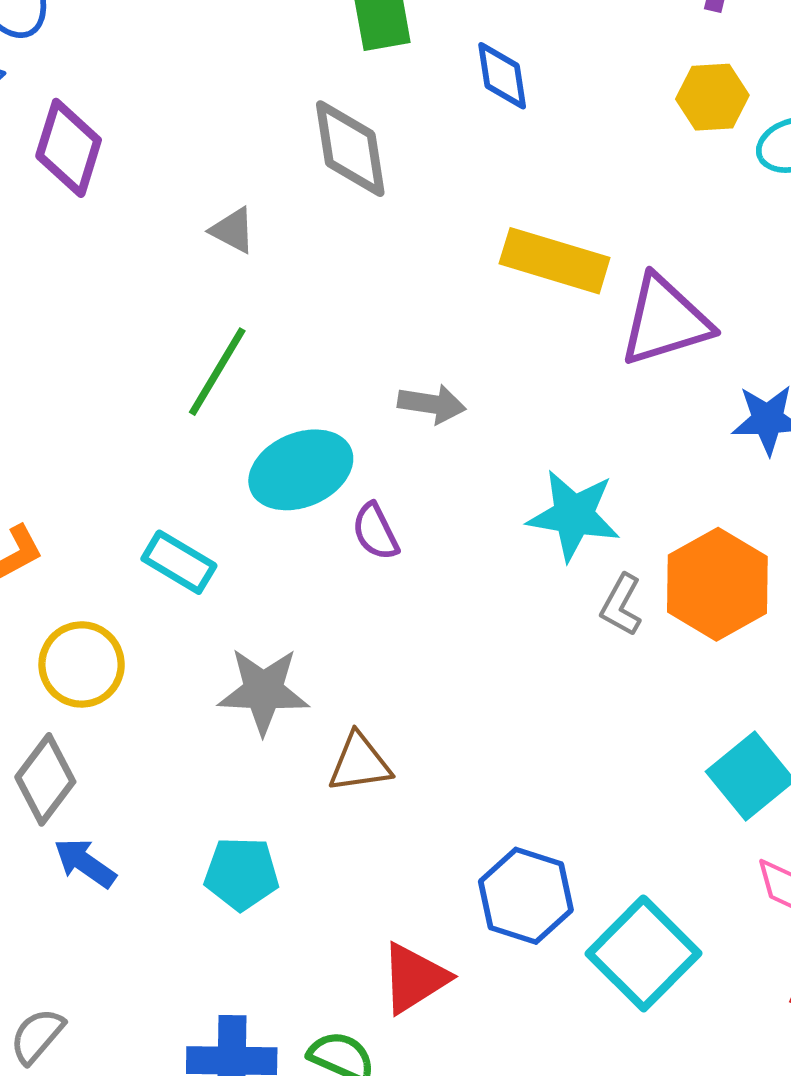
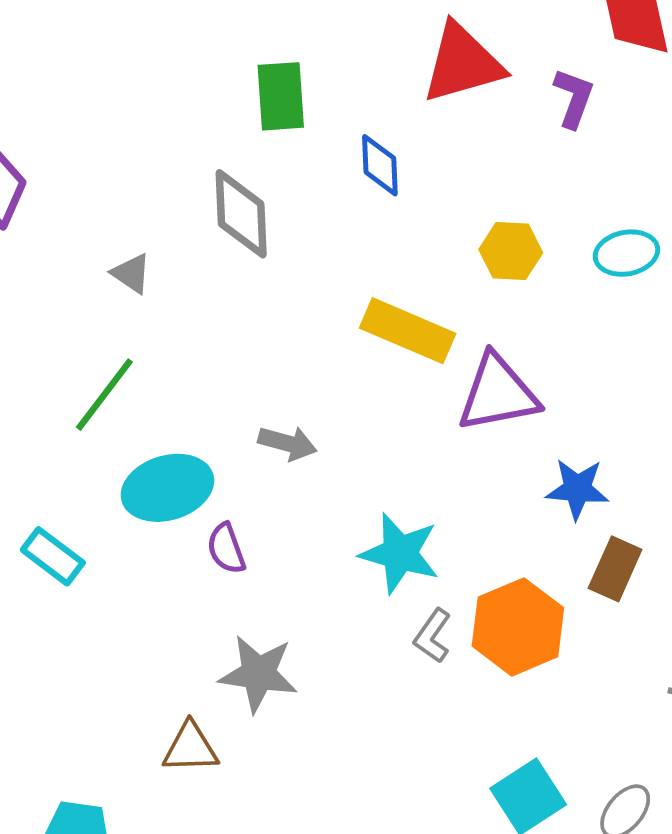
yellow hexagon: (712, 97) -> (511, 251), moved
gray star: (263, 691) -> (258, 674), moved

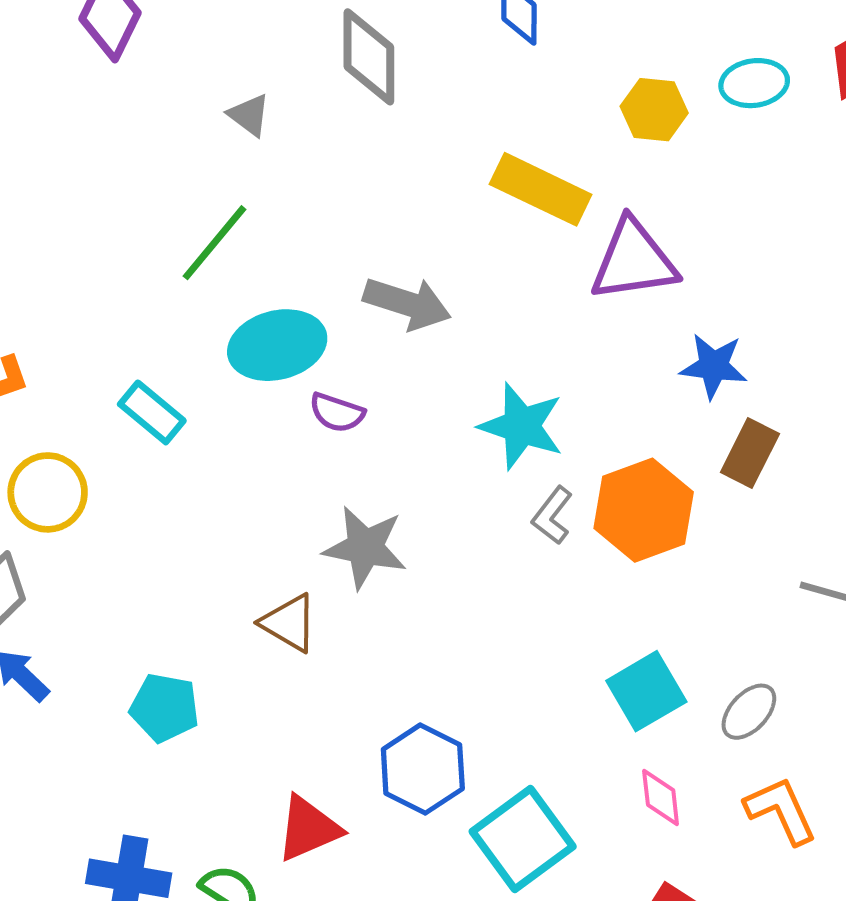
cyan ellipse: (626, 253) -> (754, 83), moved
gray arrow: (287, 443) -> (407, 303), size x1.4
purple semicircle: (226, 549) -> (337, 413), turned -54
brown triangle: (190, 748) -> (289, 623), turned 30

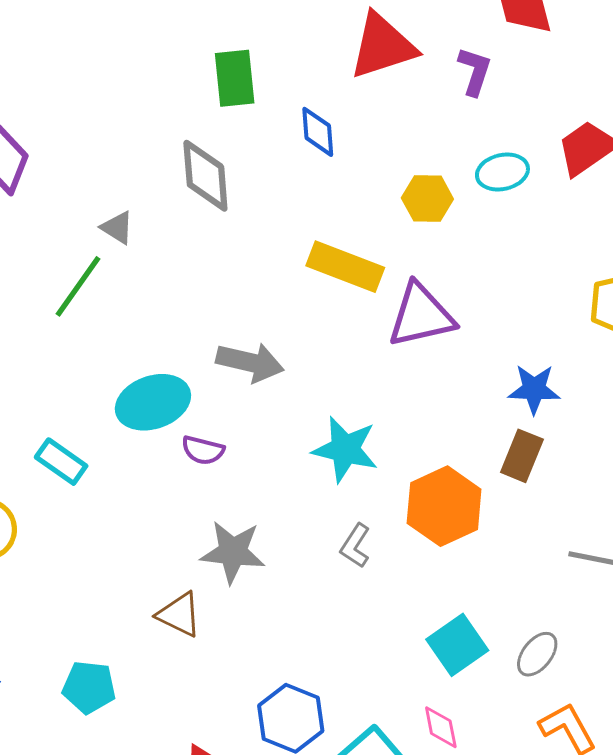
green line: (215, 243) -> (78, 286), moved
blue star: (714, 366) -> (534, 389), moved
gray L-shape: (552, 515) -> (355, 546), moved
pink diamond: (661, 798) -> (441, 727), moved

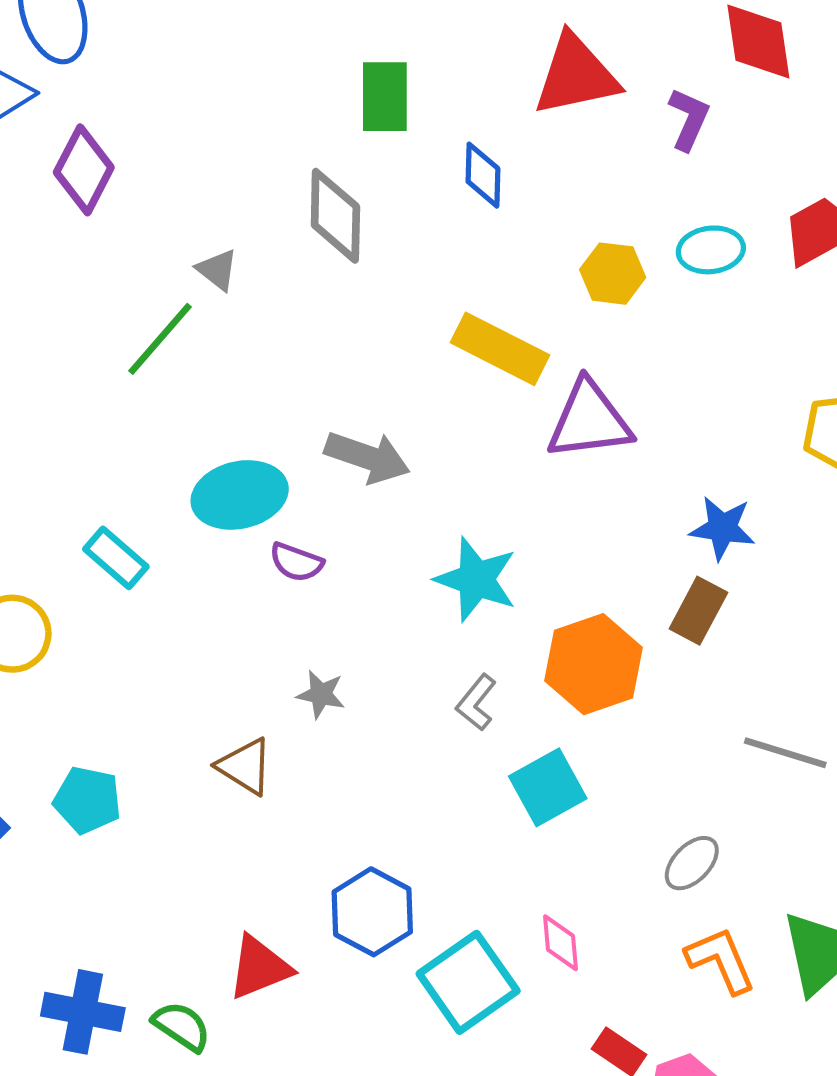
gray star: (233, 552) -> (321, 694), size x0.6
cyan square: (457, 645) -> (548, 787), moved
cyan pentagon: (89, 687) -> (87, 800), moved

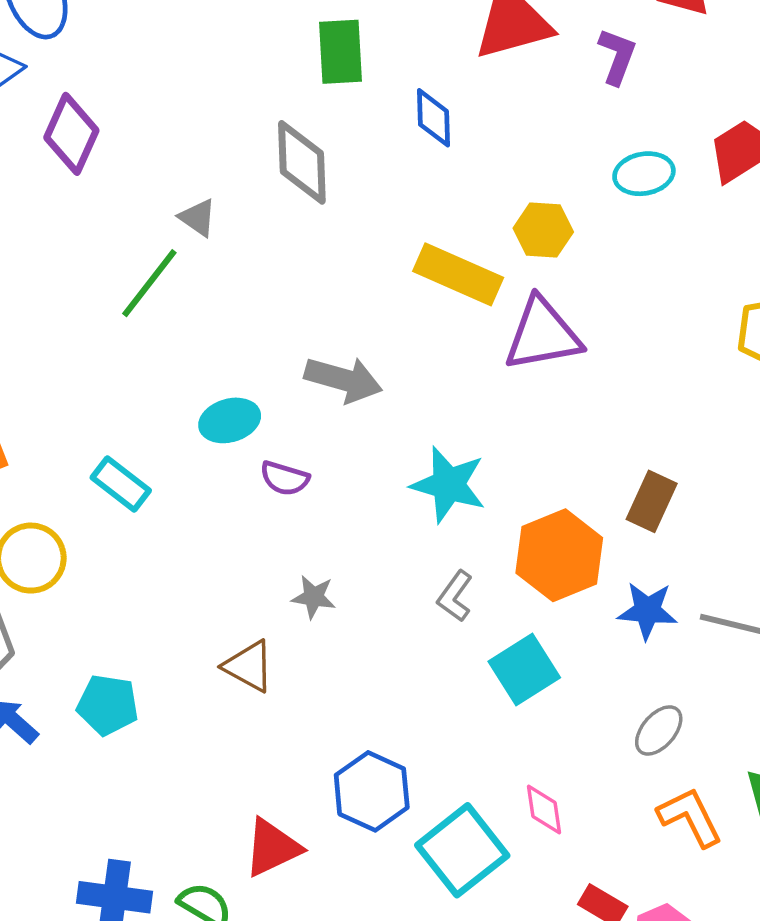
yellow hexagon: (613, 274) -> (543, 230), moved
cyan ellipse: (240, 495) -> (230, 420), size x0.7
blue star: (722, 528) -> (647, 611), moved

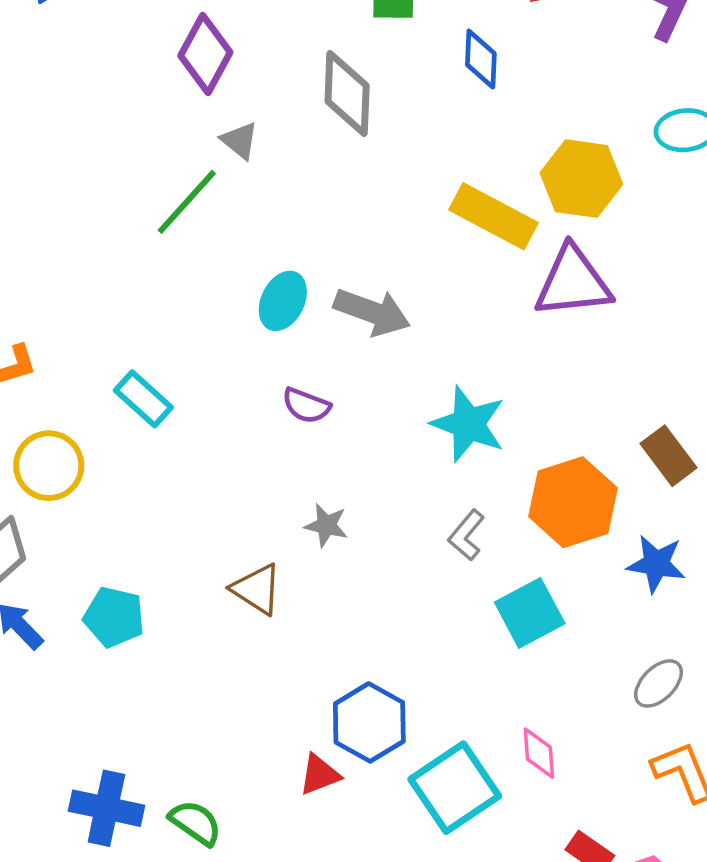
purple diamond: (71, 134) -> (205, 54), moved
yellow hexagon: (543, 230) -> (581, 179), size x1.4
cyan ellipse: (230, 420) -> (283, 301), moved, turned -52
brown rectangle: (652, 501) -> (669, 456), turned -66
red triangle: (272, 848) -> (320, 775), moved, size x0.7

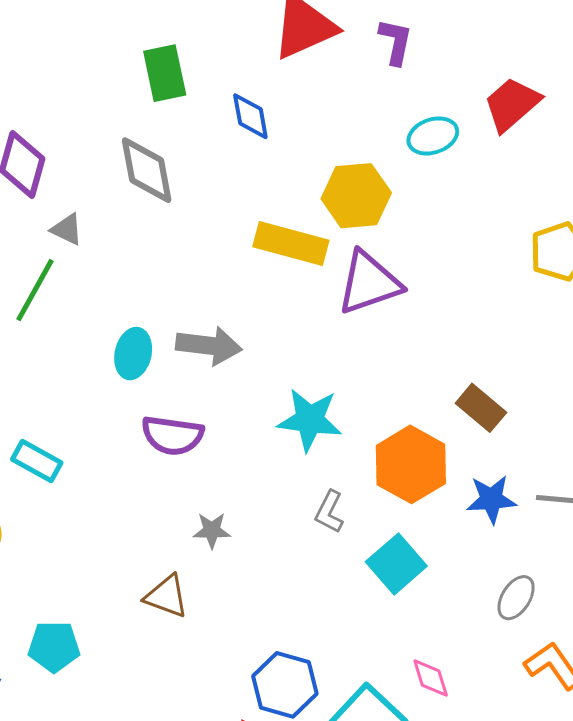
purple semicircle: (306, 406) -> (172, 435), size x1.5

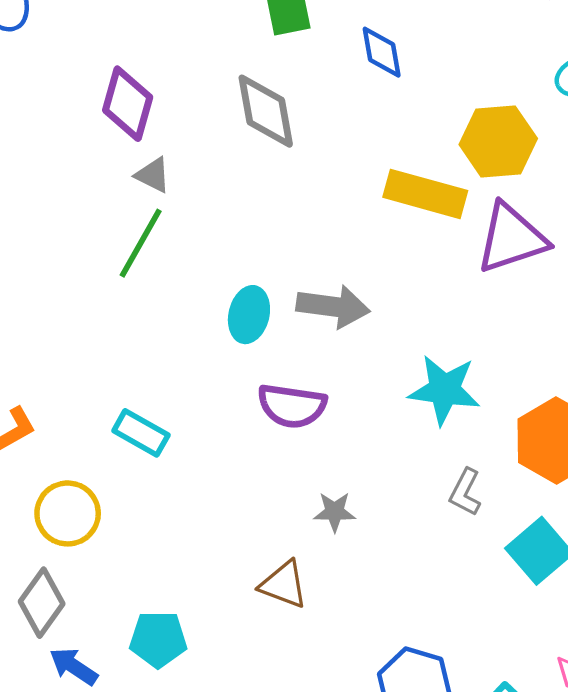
gray triangle: (67, 229) -> (153, 175), moved

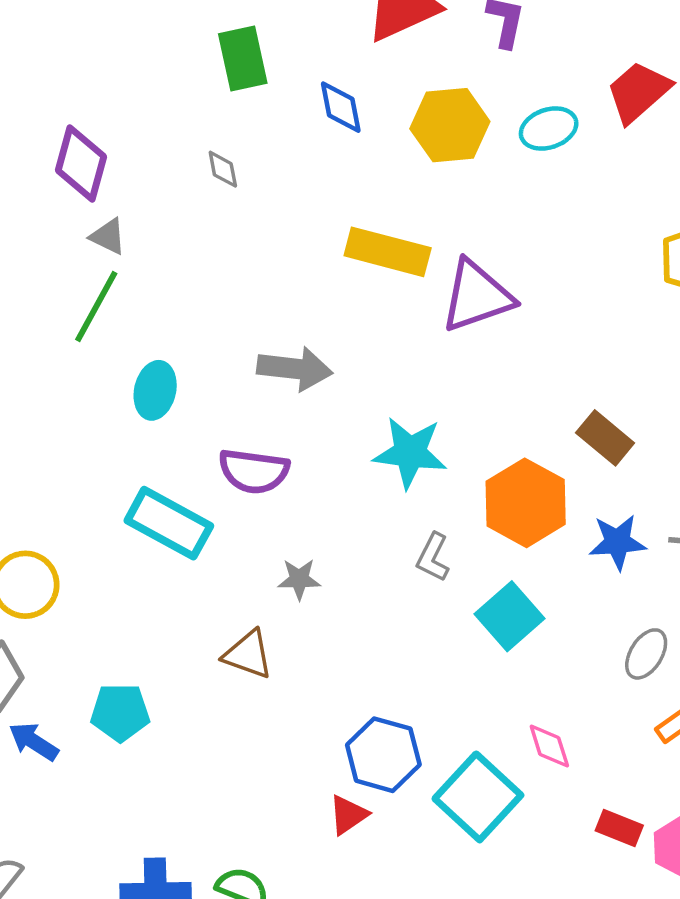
gray diamond: (266, 111) -> (223, 169), size x0.5
yellow hexagon: (498, 141) -> (450, 125), moved
cyan ellipse: (249, 315) -> (155, 390), moved
cyan rectangle: (141, 433) -> (169, 523), moved, size x1.5

